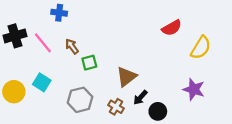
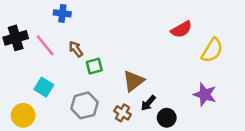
yellow circle: (14, 92) -> (23, 115), moved

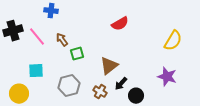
red semicircle: (181, 29) -> (120, 24), moved
cyan square: (44, 87) -> (36, 71), turned -35

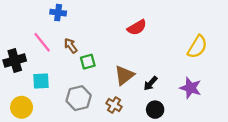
black cross: (13, 31) -> (15, 60), moved
black arrow: (121, 84) -> (151, 83), moved

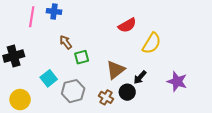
pink line: (42, 42) -> (32, 17), moved, turned 48
yellow semicircle: (197, 47) -> (152, 43), moved
cyan square: (41, 81) -> (49, 78), moved, turned -35
black circle: (155, 110) -> (127, 92), moved

